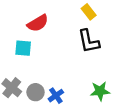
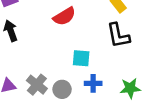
cyan square: (23, 48) -> (81, 58), moved
blue cross: (56, 96) -> (93, 83), moved, turned 35

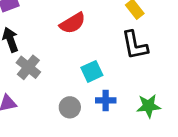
cyan square: (81, 58) -> (92, 71), turned -30
gray cross: (37, 85) -> (28, 67), moved

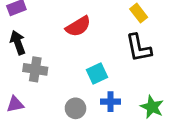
gray cross: (28, 67) -> (35, 69), turned -30
green star: (149, 106) -> (152, 107), turned 30

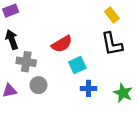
red semicircle: (78, 26) -> (62, 44), moved
gray circle: (76, 108) -> (38, 85), moved

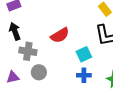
cyan square: (77, 65) -> (84, 54), moved

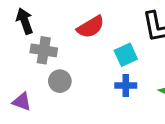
purple triangle: (13, 77) -> (22, 102), moved, turned 32

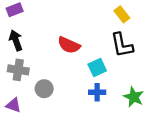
red semicircle: (91, 27) -> (69, 45), turned 55
gray cross: (44, 50) -> (18, 70), moved

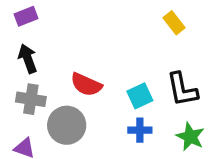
red semicircle: (69, 45) -> (86, 85), moved
black L-shape: (122, 45) -> (182, 89), moved
gray circle: (44, 89) -> (67, 125), size x1.5

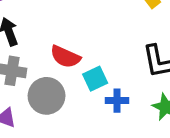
cyan square: (140, 96) -> (95, 79), moved

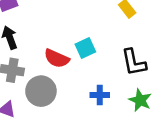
cyan square: (95, 79) -> (85, 48), moved

